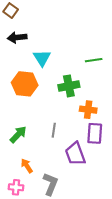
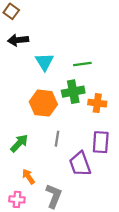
green line: (94, 60) -> (82, 64), moved
orange hexagon: (25, 84) -> (43, 103), moved
orange cross: (88, 110) -> (97, 103), moved

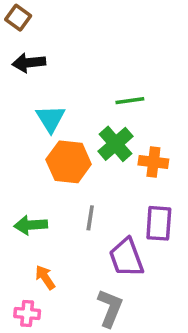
cyan triangle: (44, 62) -> (51, 119), moved
green cross: (73, 92) -> (115, 144), turned -30
green arrow: (19, 143) -> (31, 225), turned -138
gray L-shape: (54, 196) -> (110, 308), moved

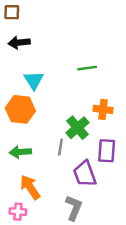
brown square: (18, 18) -> (12, 12), turned -35
green cross: (115, 144) -> (77, 128), moved
orange hexagon: (69, 162) -> (20, 109), moved
orange arrow: (45, 277) -> (30, 187), size x1.5

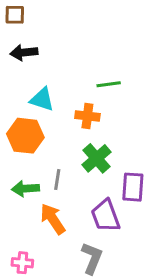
cyan triangle: (34, 80) -> (42, 99), turned -40
orange cross: (103, 109) -> (87, 116), moved
gray line: (60, 147) -> (57, 180), moved
orange arrow: (30, 187) -> (53, 219), moved

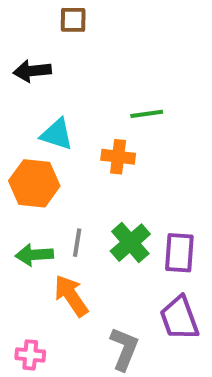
brown square: (15, 15) -> (73, 20), moved
green cross: (97, 158) -> (130, 243), moved
purple trapezoid: (106, 216) -> (179, 318), moved

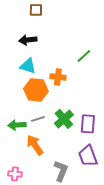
black arrow: (32, 71) -> (28, 40), moved
green line: (147, 114) -> (84, 56), moved, turned -35
orange hexagon: (34, 183) -> (36, 90), moved
gray line: (77, 243) -> (38, 119), turned 64

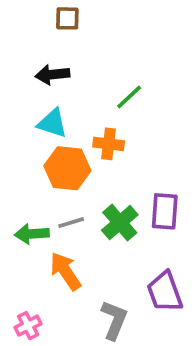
green line: (84, 56) -> (129, 97), moved
purple rectangle: (88, 124) -> (165, 211), moved
pink cross: (15, 174) -> (28, 326), turned -32

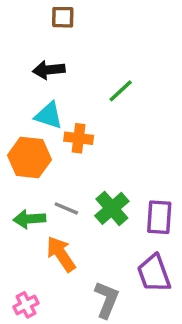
orange cross: (109, 144) -> (79, 138), moved
orange hexagon: (67, 168) -> (29, 158), moved
purple rectangle: (165, 211) -> (159, 217), moved
gray line: (71, 223) -> (66, 208), turned 40

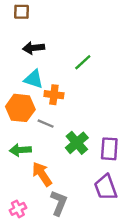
brown square: (63, 17) -> (22, 12), moved
gray line: (66, 208) -> (46, 124), moved
gray L-shape: (107, 300) -> (59, 203), moved

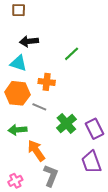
cyan triangle: (34, 79) -> (19, 63), moved
purple rectangle: (109, 149) -> (94, 129), turned -30

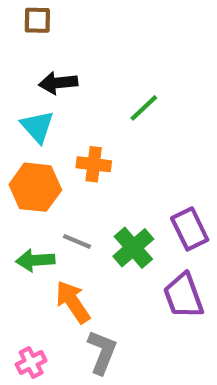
cyan triangle: (19, 63) -> (37, 127), turned 30
gray line: (39, 107) -> (77, 241), moved
purple rectangle: (94, 129) -> (190, 229), moved
purple trapezoid: (91, 162) -> (183, 296), moved

